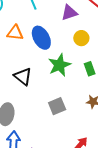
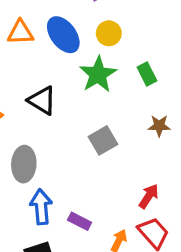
yellow circle: (81, 38) -> (109, 33), moved

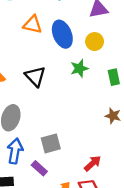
green star: (98, 74) -> (79, 68), size x0.7
gray square: (103, 140) -> (51, 143), moved

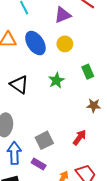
green star: (79, 68) -> (56, 80), moved
red arrow: (93, 163) -> (79, 137), moved

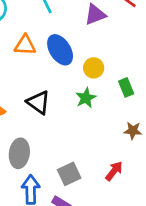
yellow circle: (65, 44) -> (94, 68), moved

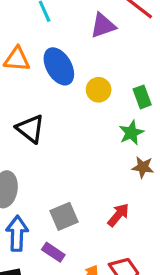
green rectangle: (126, 87) -> (142, 97), moved
green star: (86, 98) -> (131, 133), moved

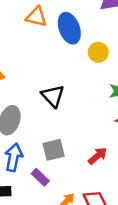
black triangle: (30, 129) -> (53, 96), moved

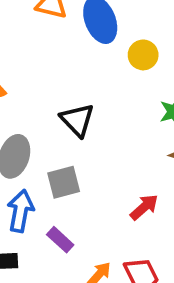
gray square: (54, 150) -> (64, 182), moved

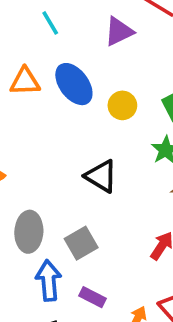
black triangle: (77, 120) -> (101, 176), moved

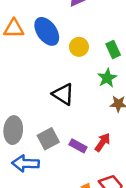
blue arrow: (49, 280) -> (25, 163), turned -85
purple rectangle: (92, 297) -> (78, 146), moved

